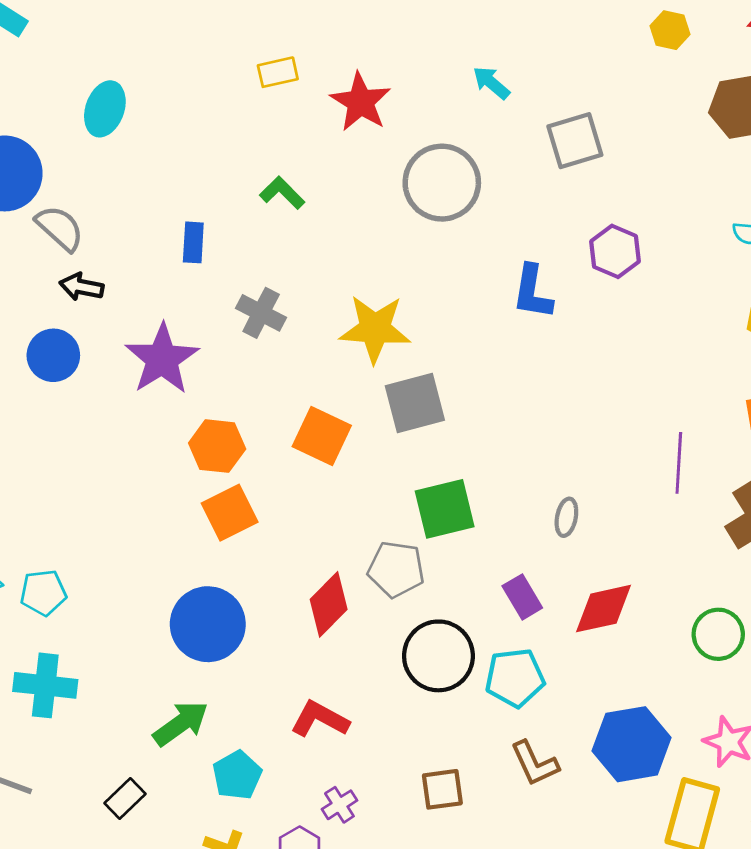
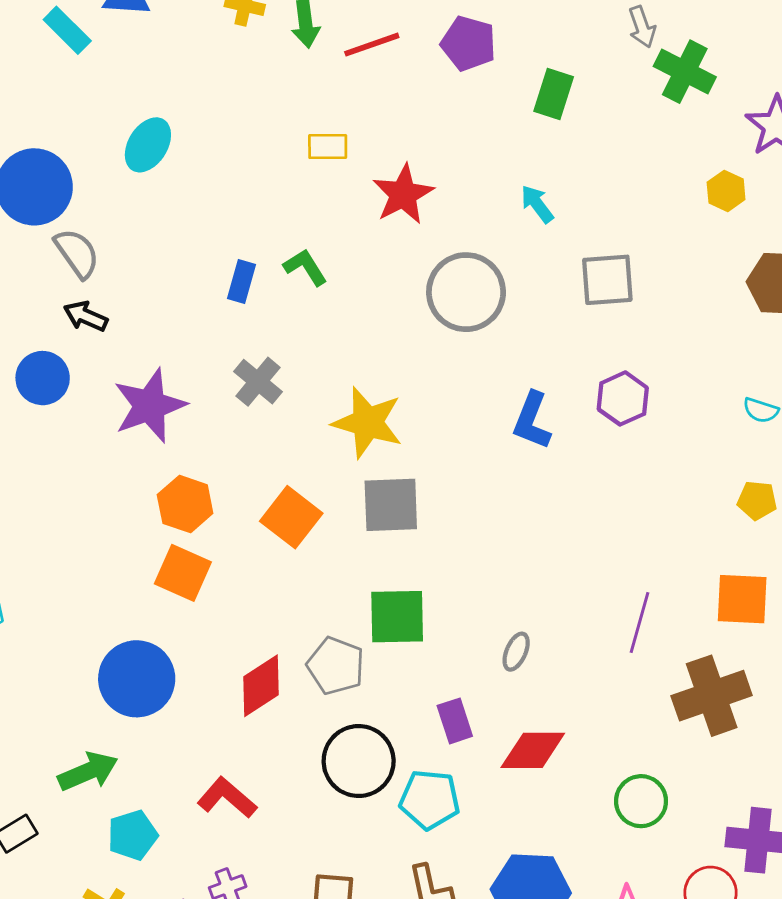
blue rectangle: (193, 242) -> (241, 281), moved
orange square: (230, 513) -> (183, 573), turned 38

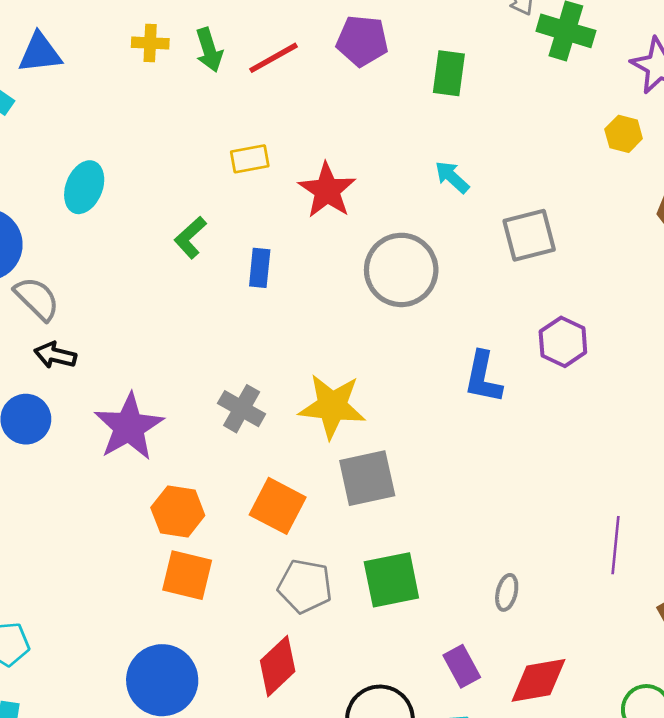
green L-shape: (305, 267) -> (190, 237), moved, turned -90
blue rectangle: (241, 281) -> (260, 268), moved
gray cross: (258, 382) -> (242, 409), moved
gray pentagon: (336, 666) -> (305, 586), moved

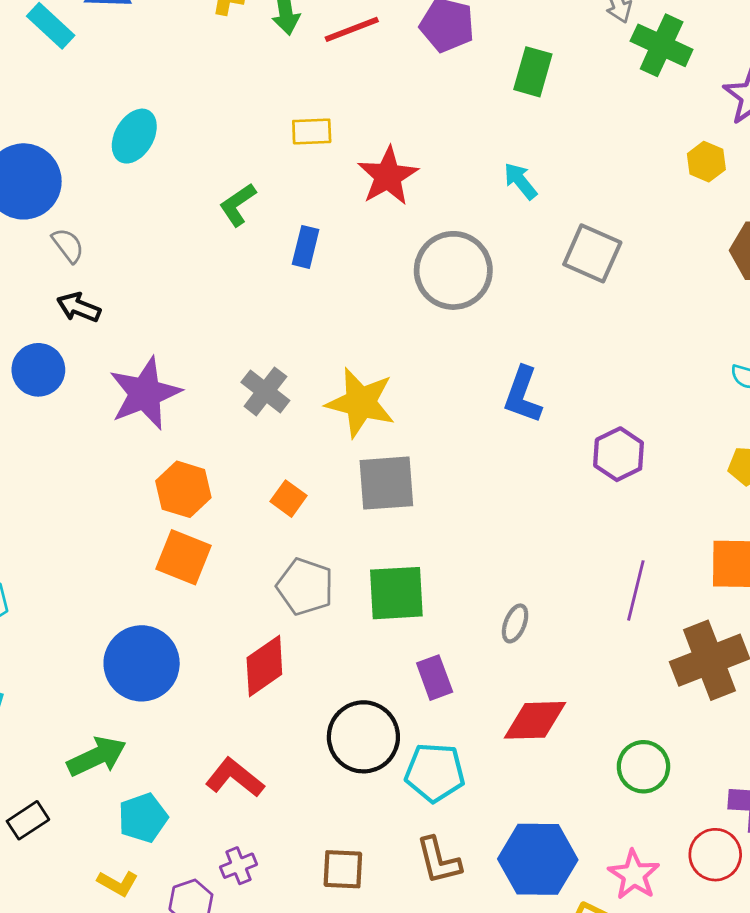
gray square: (529, 235) -> (592, 253), turned 30
gray semicircle: (37, 299) -> (68, 245), size x0.7
purple hexagon: (563, 342) -> (619, 454), moved
orange square: (278, 506) -> (289, 499), size x0.6
purple rectangle: (462, 666) -> (435, 678), moved

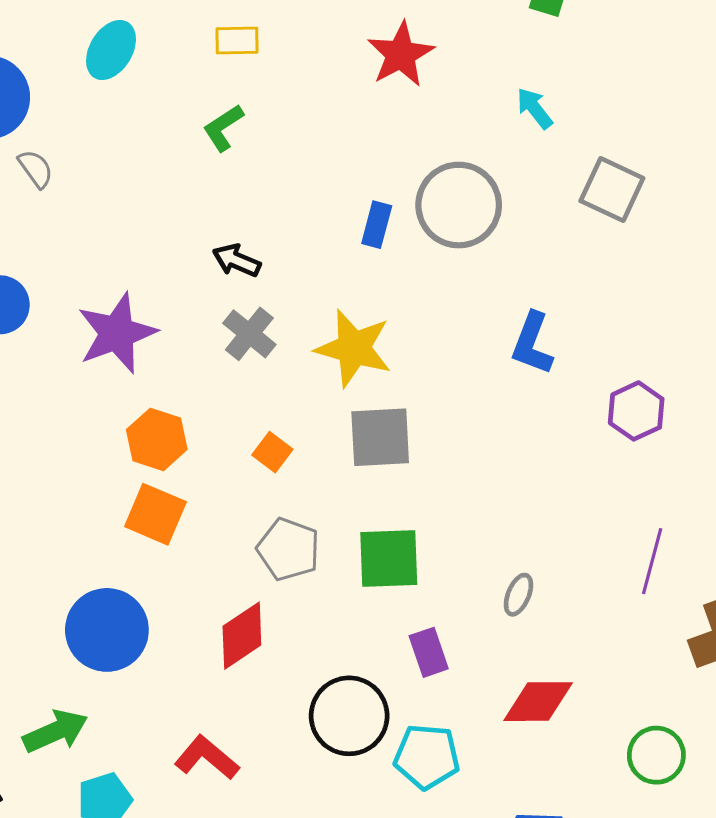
yellow rectangle: (312, 131) -> (237, 41), moved
red star: (388, 176) -> (401, 54), moved
blue rectangle: (306, 247) -> (377, 225), moved
black arrow: (79, 307) -> (237, 260), moved

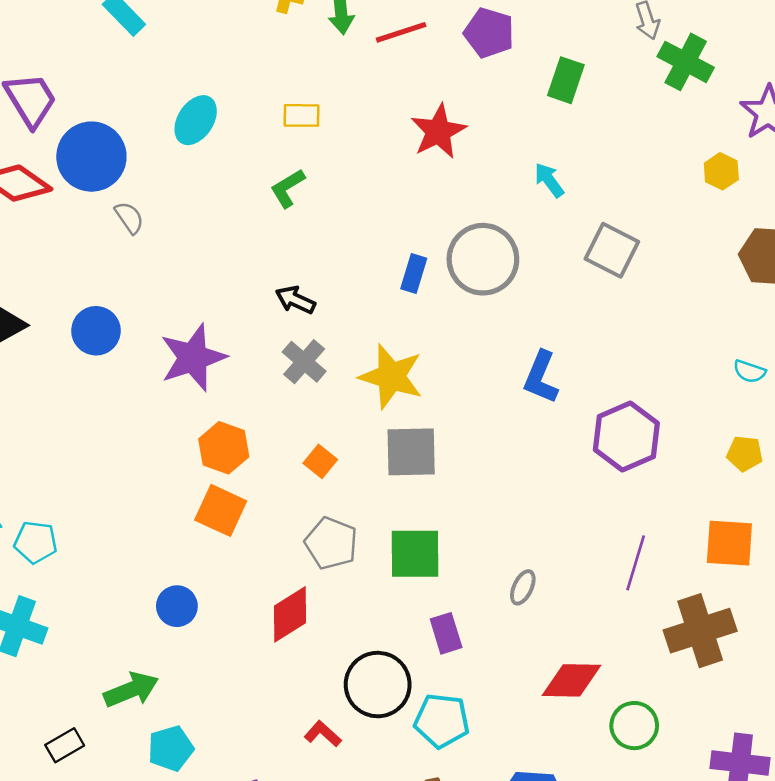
purple hexagon: (636, 411) -> (626, 437), size x1.4
blue circle: (107, 630) -> (177, 606), size x0.6
red diamond: (538, 702) -> (572, 680), moved
red L-shape: (207, 758) -> (323, 734), moved, size x0.7

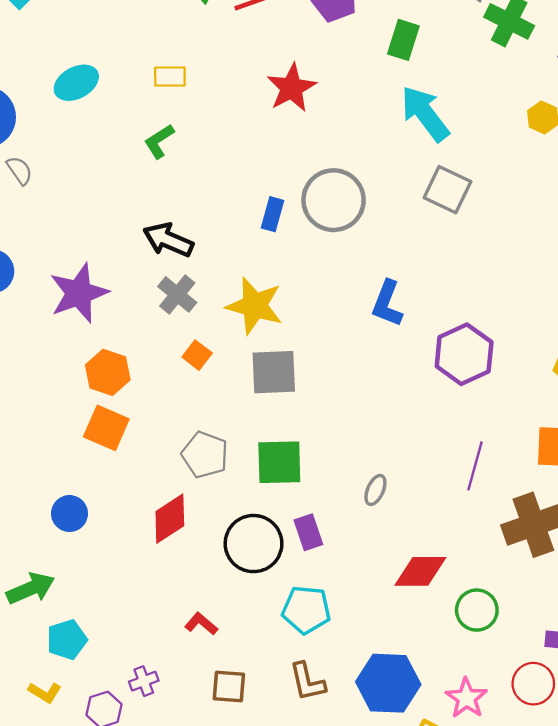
cyan ellipse: (196, 120) -> (76, 83), turned 30
cyan arrow: (549, 180) -> (425, 114), moved, size x1.8
black arrow: (295, 300) -> (168, 240), size x1.4
orange square: (320, 461) -> (197, 355), moved
black circle: (378, 685) -> (254, 544), moved

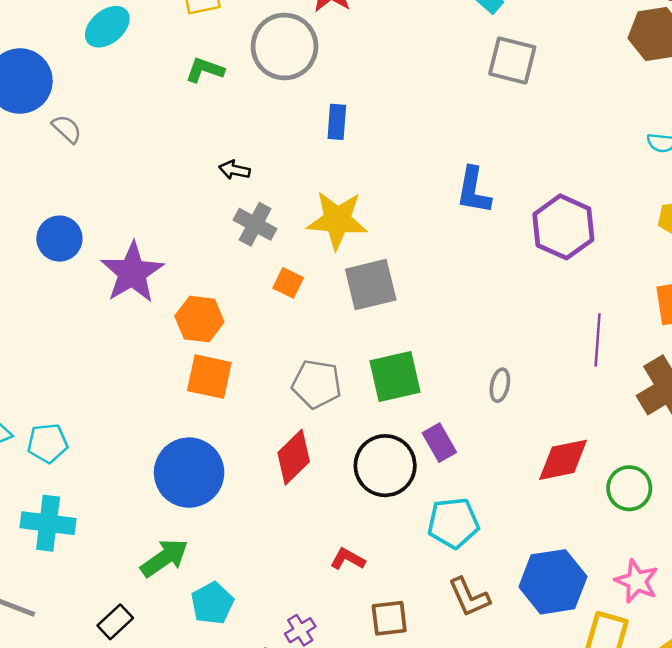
green L-shape: (159, 141) -> (205, 70), turned 63
gray circle: (334, 200) -> (284, 46), moved
black arrow: (168, 240) -> (234, 170), size x0.6
purple star: (79, 293) -> (132, 273), moved
blue circle: (69, 514) -> (189, 473), size x1.8

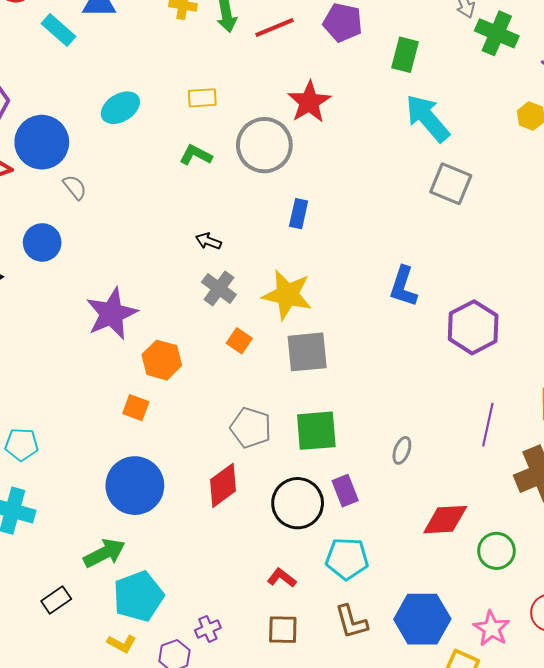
blue circle: (59, 239) -> (42, 242), moved
orange square: (209, 377) -> (136, 408), moved, size x0.7
red L-shape: (348, 559) -> (282, 578), moved
cyan pentagon: (212, 603) -> (138, 596), size x1.4

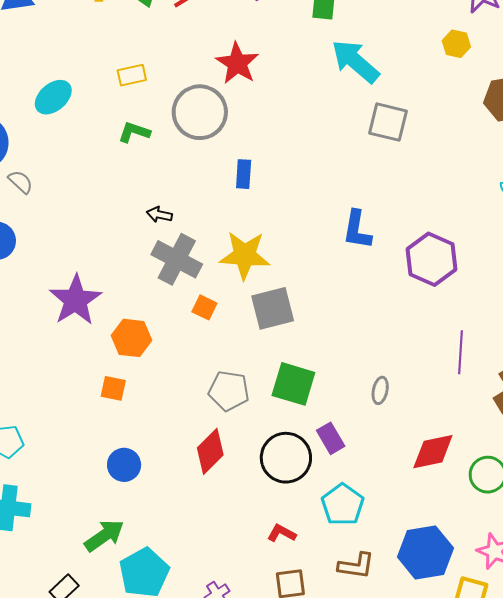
gray cross: (219, 288) -> (177, 259), size x1.4
green square: (316, 431) -> (293, 384), turned 30
blue circle: (135, 486) -> (124, 465), size x0.6
cyan pentagon: (347, 559) -> (343, 505), turned -30
brown L-shape: (351, 622) -> (356, 566), turned -57

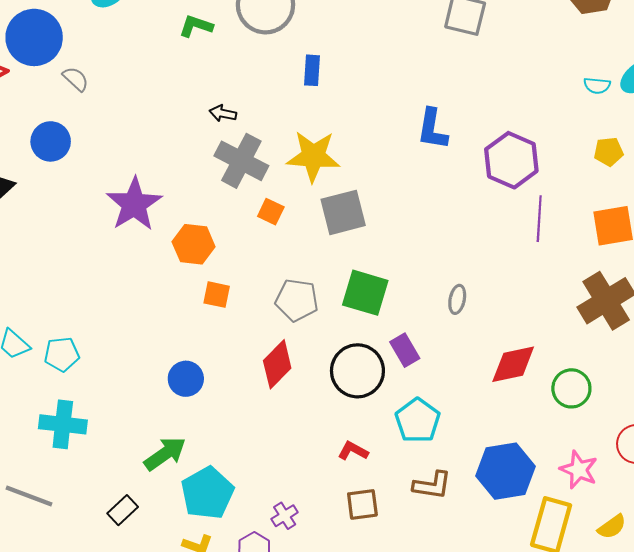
purple line: (461, 352) -> (539, 219), moved
orange square: (113, 388) -> (217, 295), moved

